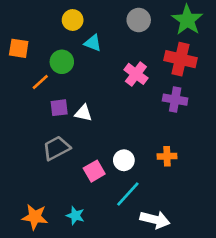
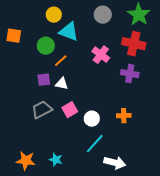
cyan triangle: (93, 43) -> (69, 32), size x1.5
orange line: (40, 82) -> (61, 61), moved
pink square: (94, 171) -> (70, 110), moved

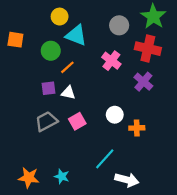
gray circle: (103, 15) -> (119, 25), moved
purple cross: (130, 74) -> (143, 82), turned 30
white circle: (92, 119) -> (115, 115), moved

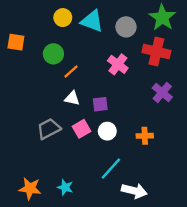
cyan triangle: (76, 35) -> (92, 21), moved
purple cross: (143, 82) -> (162, 92), moved
purple square: (49, 88) -> (100, 104), moved
white circle: (115, 115) -> (107, 131), moved

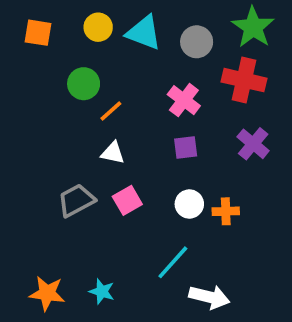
orange square: (16, 42) -> (38, 33), moved
purple square: (100, 104) -> (186, 147), moved
white circle: (107, 131) -> (189, 204), moved

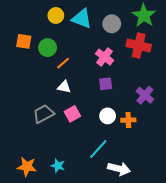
orange square: (38, 33) -> (24, 41), moved
purple cross: (253, 144) -> (145, 95), moved

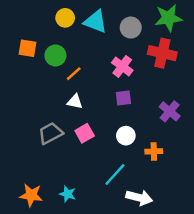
green star: (144, 15) -> (168, 18), turned 30
orange cross: (128, 120) -> (154, 151), moved

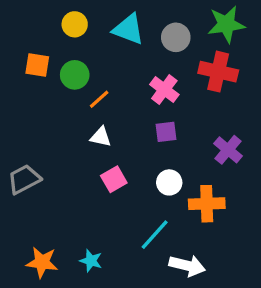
yellow circle: (65, 18) -> (75, 24), moved
gray trapezoid: (51, 133) -> (24, 179), moved
orange cross: (154, 151) -> (207, 204), size x1.5

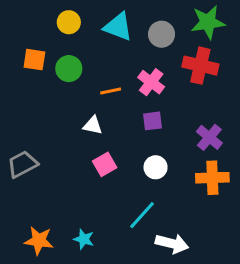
orange line: (99, 99) -> (111, 91), moved, turned 30
orange cross: (207, 204) -> (212, 178), moved

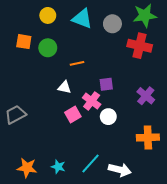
pink cross: (151, 82) -> (92, 101), moved
orange cross: (212, 178) -> (148, 137), moved
cyan line: (142, 215) -> (91, 164), moved

